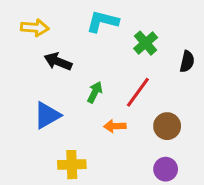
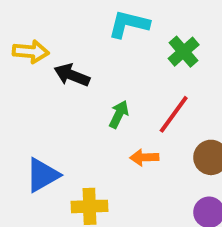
yellow arrow: (35, 28) -> (31, 52), moved
blue triangle: (47, 115) -> (42, 175), moved

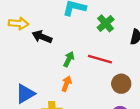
red line: (174, 114) -> (100, 59), turned 70
orange arrow: (144, 157) -> (67, 84), moved, turned 112

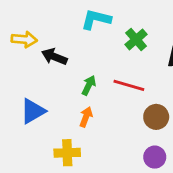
blue triangle: (25, 94) -> (33, 111), moved

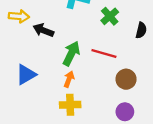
green arrow: (89, 85) -> (71, 54), size x1.5
yellow cross: (67, 153) -> (70, 105), moved

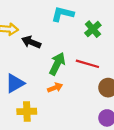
orange arrow: (69, 79) -> (55, 88), turned 48
yellow cross: (70, 105) -> (27, 111), moved

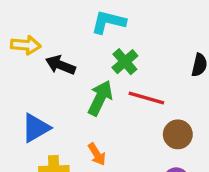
green cross: (93, 29) -> (125, 62), moved
orange arrow: (55, 88) -> (97, 154), moved, turned 80

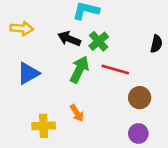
black arrow: (60, 65) -> (69, 39), moved
blue triangle: (36, 128) -> (28, 73), moved

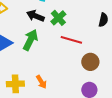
green arrow: (79, 69) -> (30, 40), moved
orange arrow: (77, 113) -> (41, 82), moved

